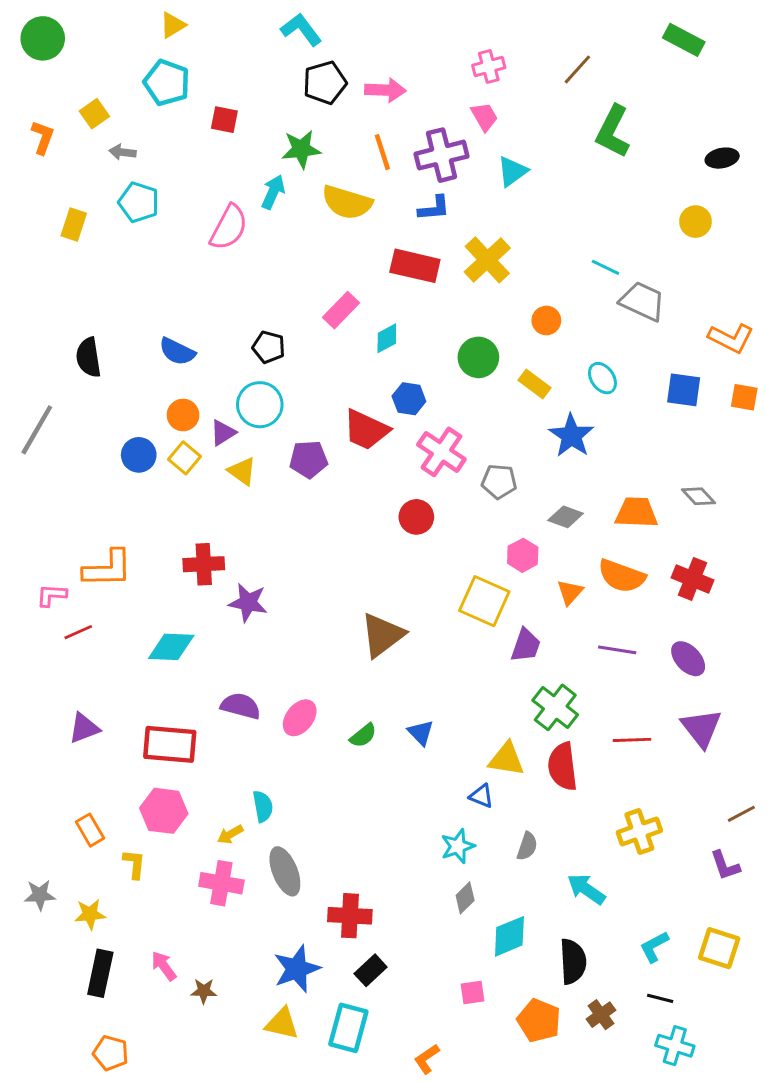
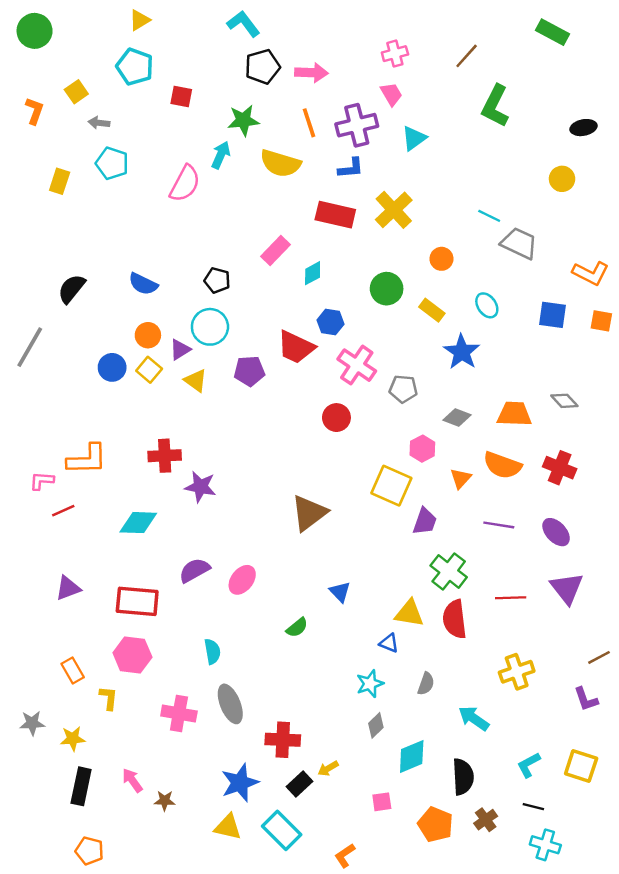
black semicircle: (88, 357) -> (72, 289), turned 48
purple semicircle: (241, 706) -> (194, 570), turned -44
green semicircle: (363, 735) -> (297, 628), moved
yellow arrow: (230, 834) -> (328, 768), moved
cyan rectangle: (348, 1028) -> (282, 830), turned -60

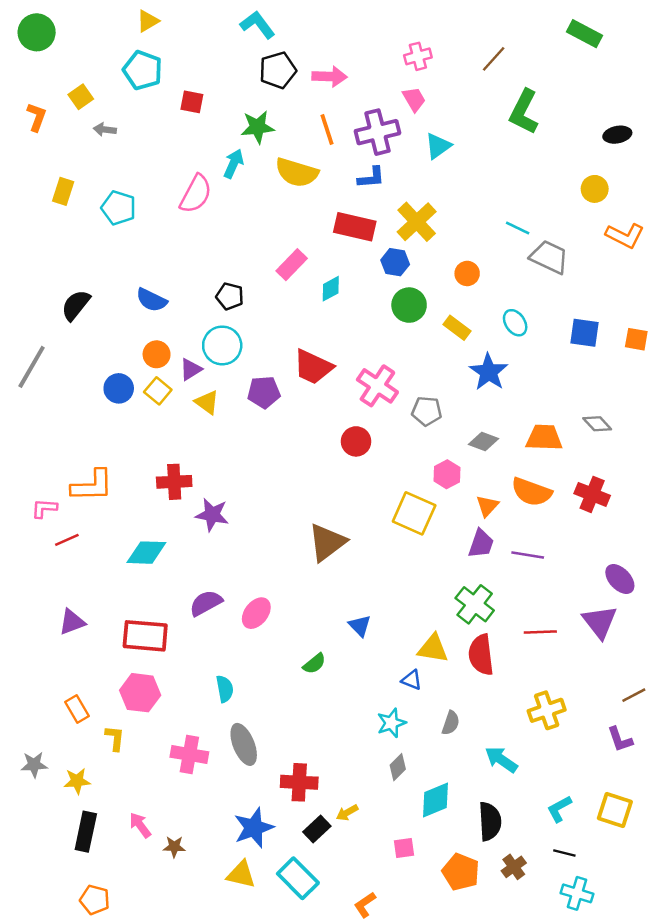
cyan pentagon: (112, 163) -> (119, 208), moved
orange L-shape: (591, 273) -> (625, 236), moved
blue hexagon: (330, 322) -> (395, 262), moved
purple trapezoid: (425, 521) -> (481, 544), moved
purple ellipse: (556, 532) -> (620, 579), moved

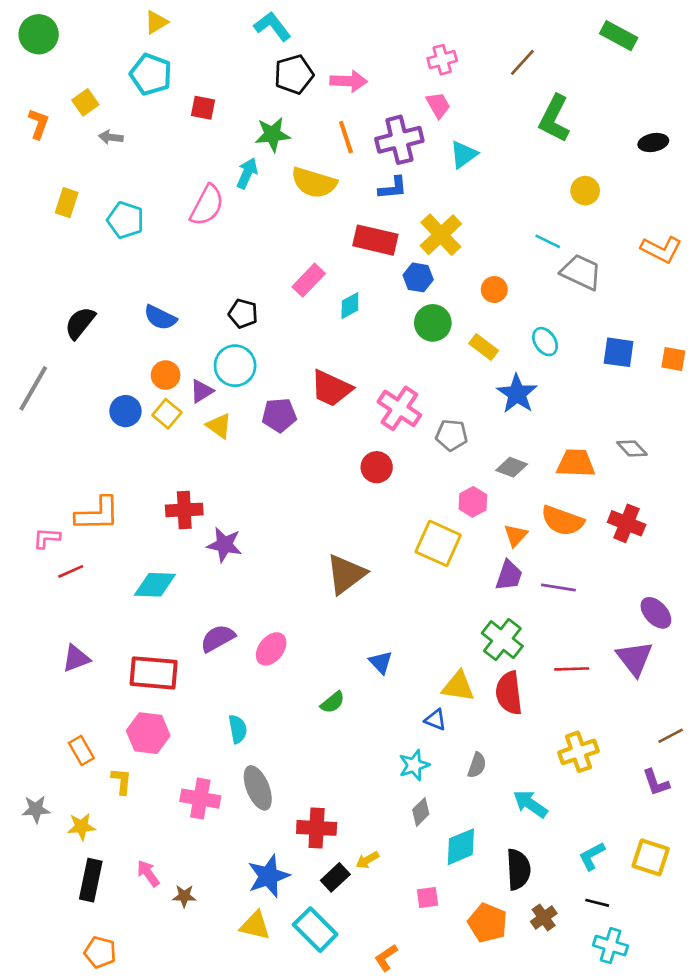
yellow circle: (595, 189) -> (585, 191), moved

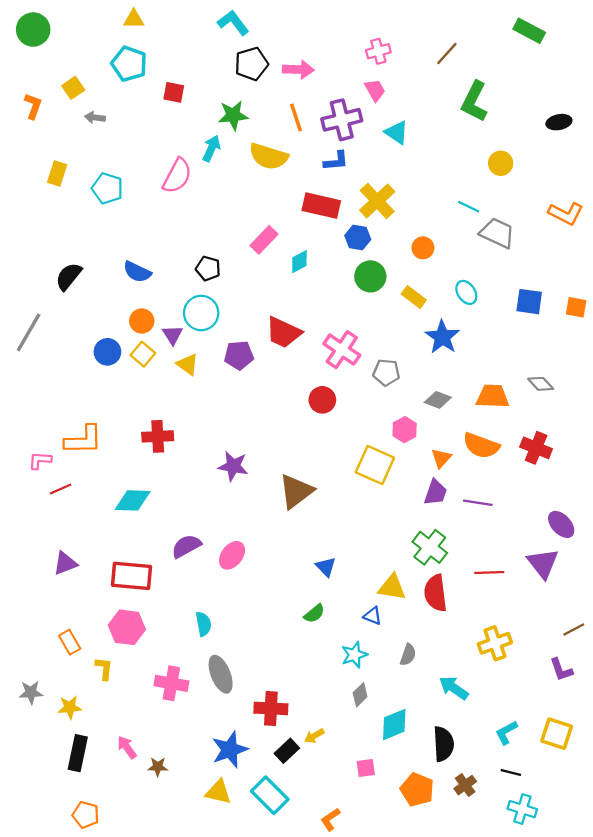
yellow triangle: (156, 22) -> (134, 19), turned 30
cyan triangle: (464, 155) -> (397, 132), turned -50
purple triangle: (202, 391) -> (173, 335), turned -30
purple star: (224, 545) -> (233, 466), moved
green semicircle: (333, 702) -> (314, 614), moved

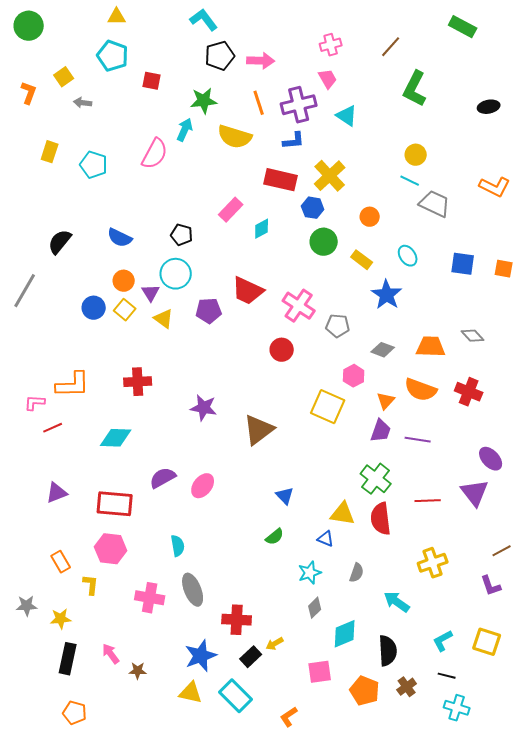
yellow circle: (501, 163) -> (416, 155), moved
pink square: (366, 768) -> (320, 672), size x1.4

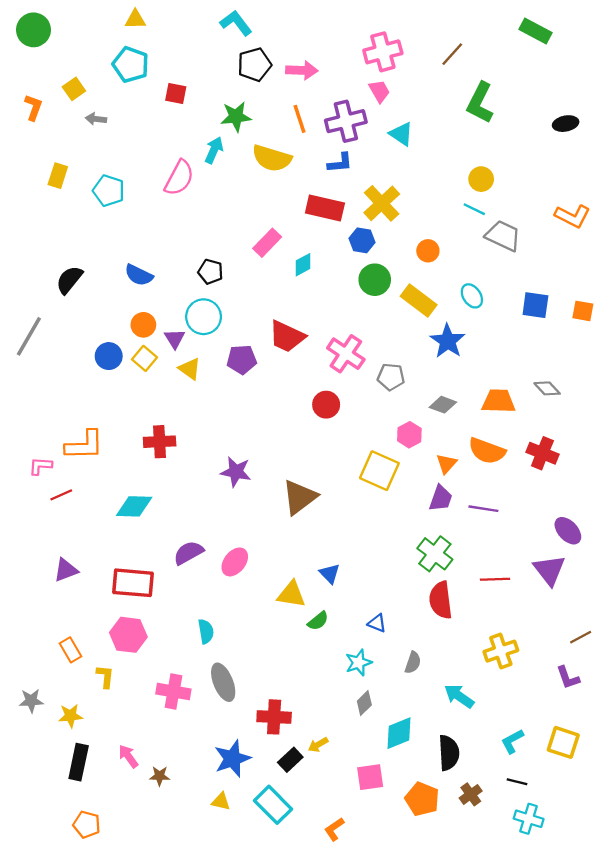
pink cross: (331, 45) -> (383, 52), size x1.5
yellow rectangle: (362, 260) -> (419, 301), size x1.4
yellow triangle: (343, 514) -> (291, 594), moved
yellow triangle: (191, 693) -> (221, 801), size x0.7

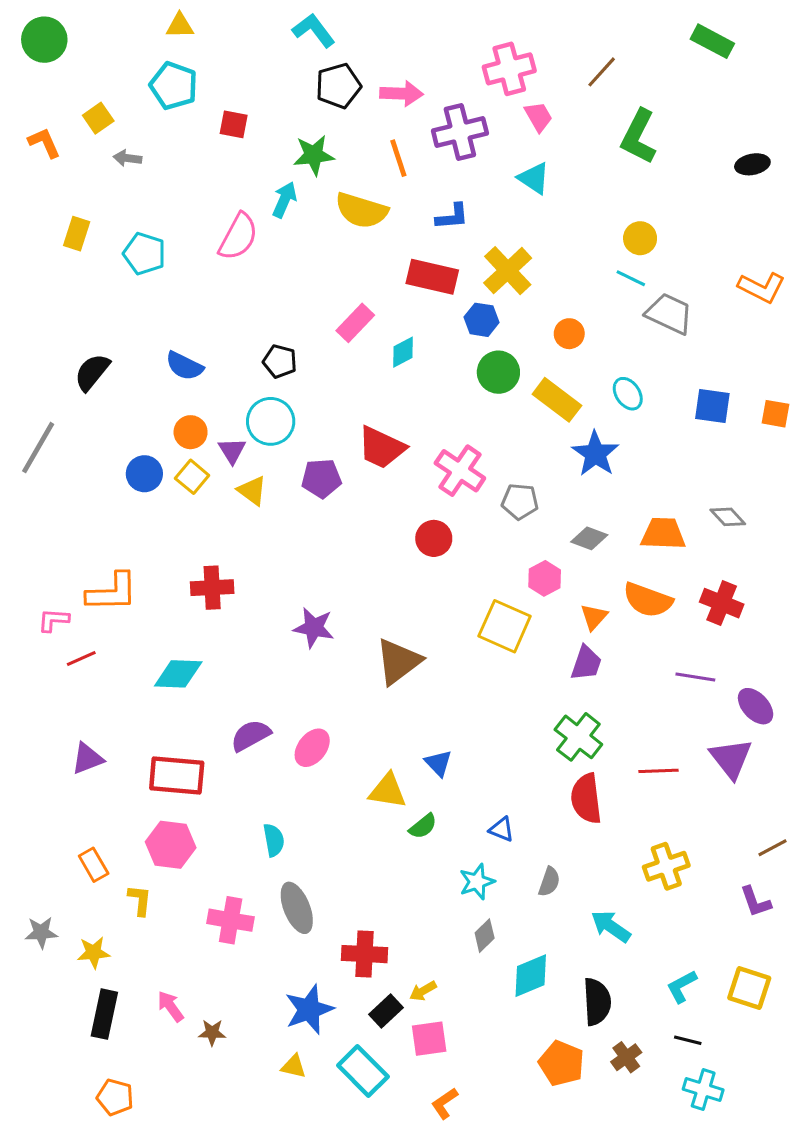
pink trapezoid: (379, 91) -> (538, 117), moved
orange L-shape: (33, 107) -> (44, 143), turned -44
purple cross: (346, 121) -> (460, 132), moved
purple line: (483, 509) -> (695, 677), moved
pink square: (370, 777) -> (429, 1039), moved

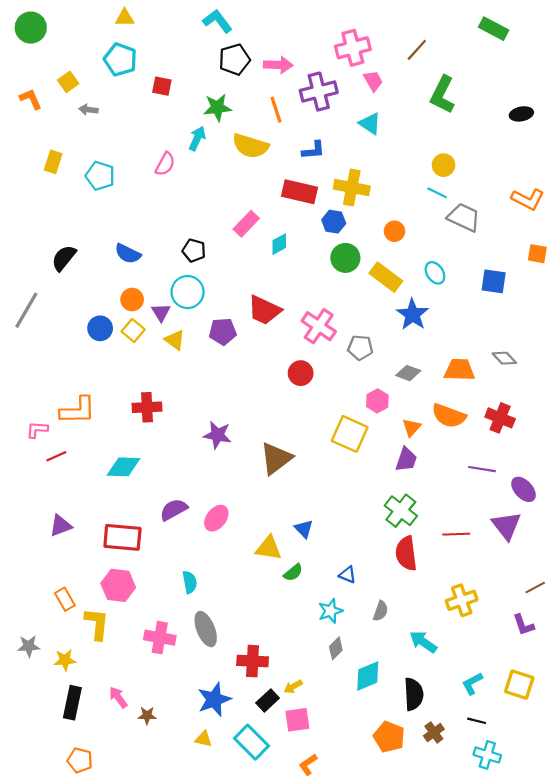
pink semicircle: (238, 237) -> (165, 164), size x0.7
yellow cross: (508, 271) -> (352, 188), turned -36
orange square: (776, 414) -> (537, 254), moved
yellow L-shape: (140, 900) -> (97, 624), size x1.5

